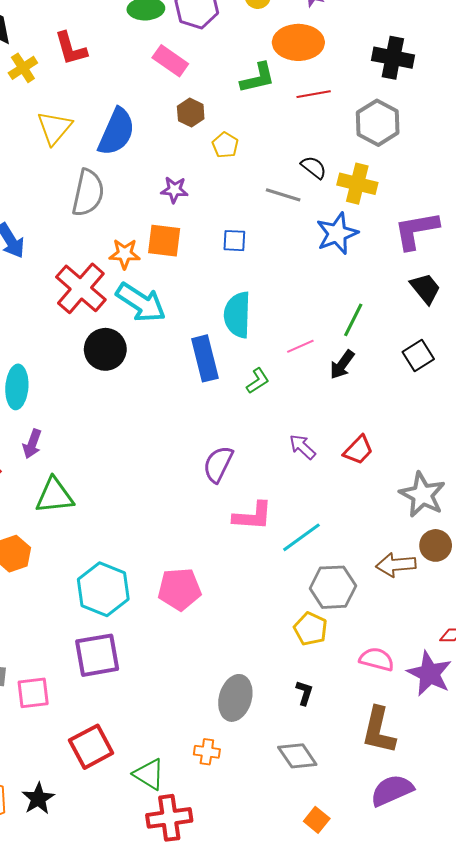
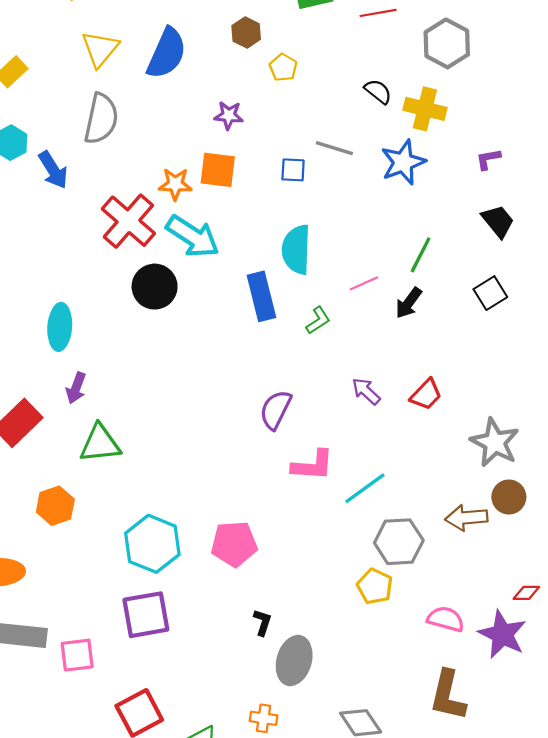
gray semicircle: (88, 193) -> (101, 119), moved
gray line: (283, 195) -> (334, 148), moved
purple L-shape: (416, 230) -> (488, 159), size x0.5
black L-shape: (304, 693) -> (262, 622), moved

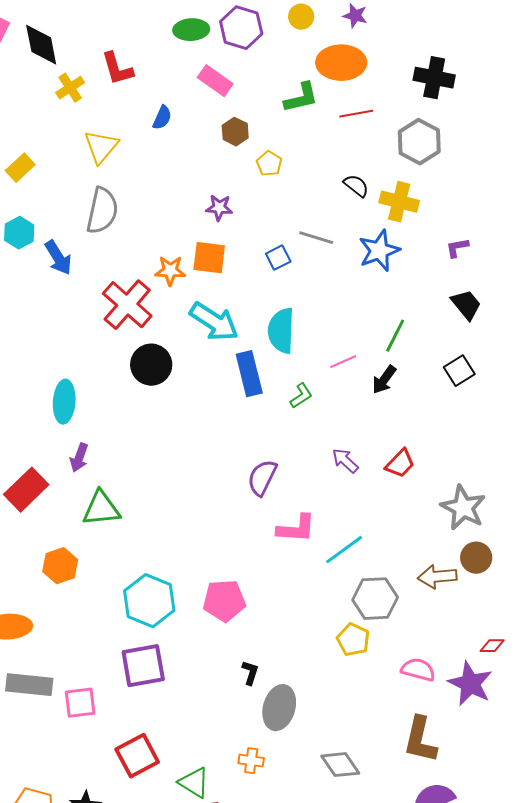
blue semicircle: (167, 53) -> (162, 118), moved, size x0.5
blue square: (293, 170) -> (278, 258), turned -30
cyan arrow: (193, 236) -> (214, 322), moved

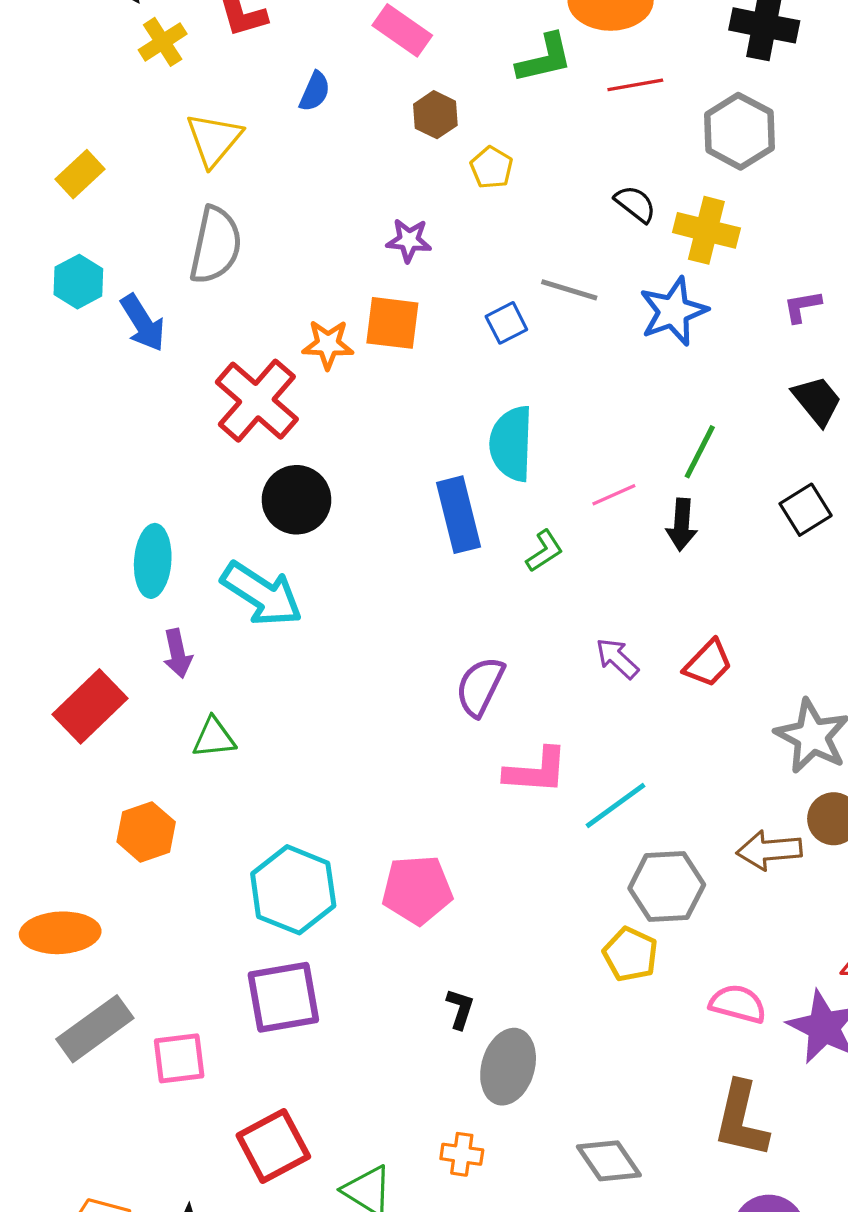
cyan arrow: (214, 322) -> (262, 594), moved
black arrow: (384, 380) -> (682, 525), turned -32
purple arrow: (79, 458) -> (178, 653), turned -32
green triangle: (101, 509) -> (214, 738), size x0.7
gray rectangle: (29, 685) -> (95, 1029), turned -42

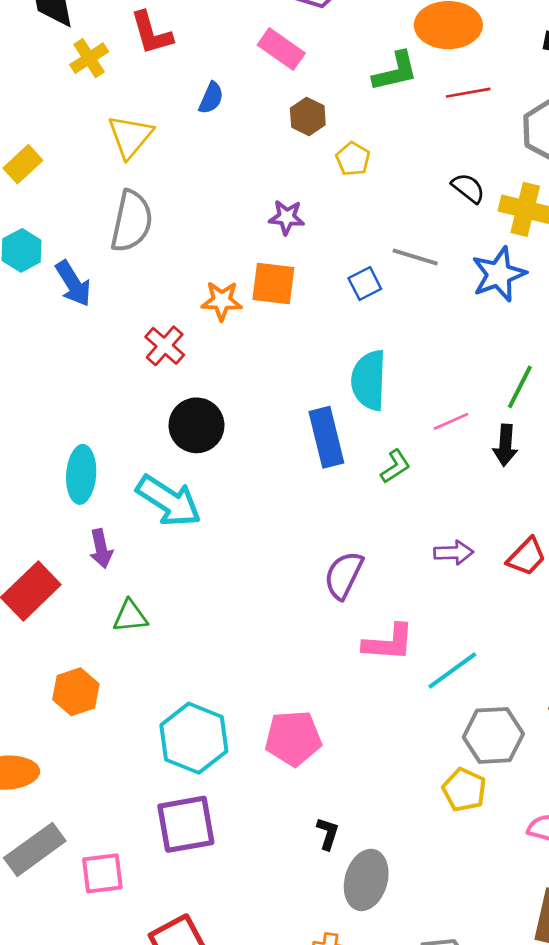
red cross: (257, 401) -> (165, 346), size x0.6
purple arrow: (617, 658) -> (454, 553), turned 135

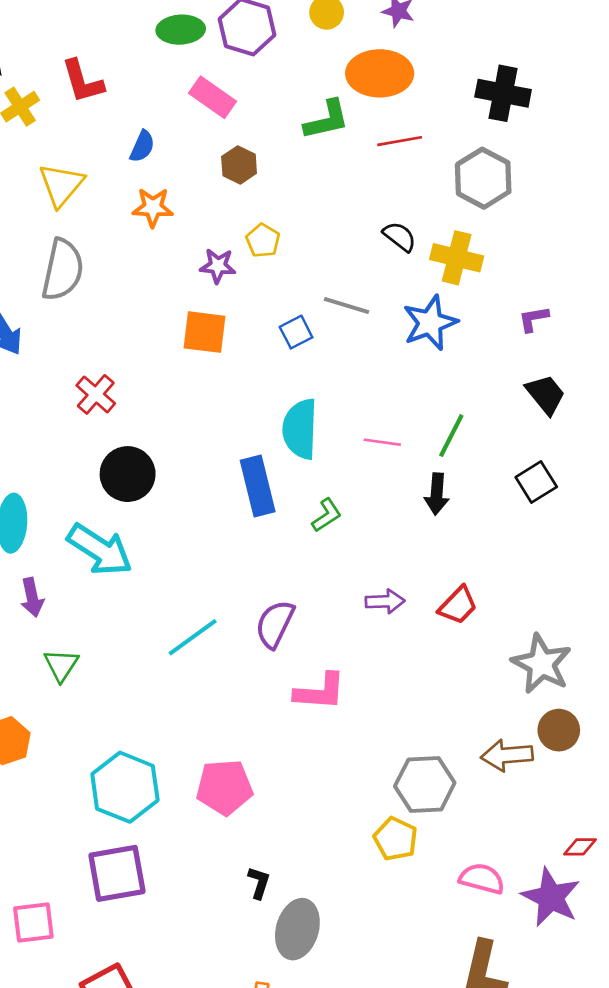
yellow pentagon: (353, 159) -> (263, 241), moved
orange star: (222, 301) -> (153, 207), moved
pink line: (451, 421) -> (382, 442), moved, turned 32
green triangle: (130, 616) -> (61, 665), turned -51
cyan line: (452, 671) -> (193, 637), moved

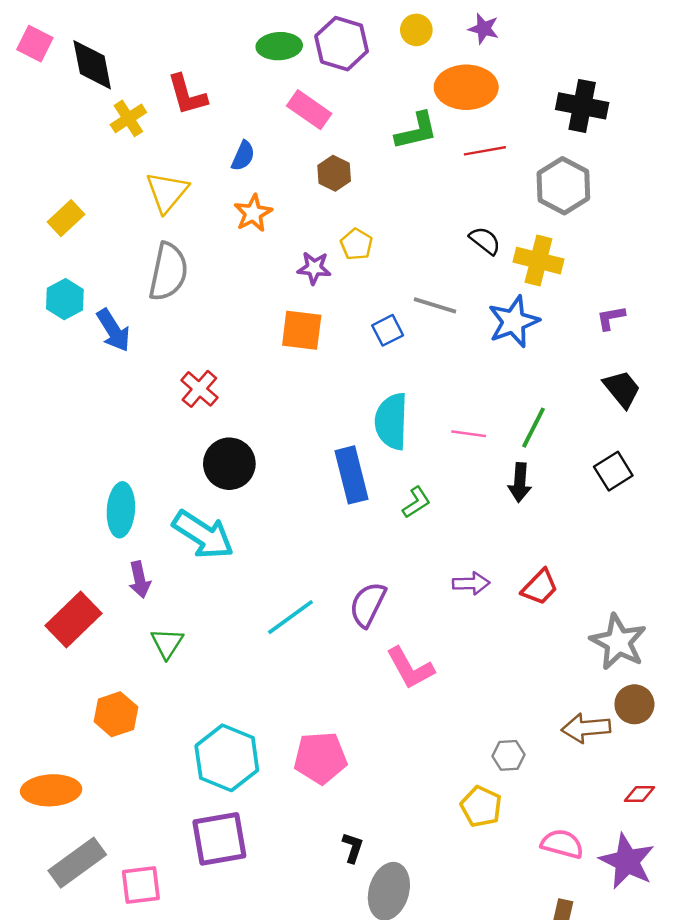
orange star: (153, 207) -> (253, 213), turned -30
pink L-shape: (320, 692) -> (410, 668), turned 57
gray hexagon: (425, 784) -> (509, 755), size x0.6
red diamond: (580, 847) -> (639, 794), moved

